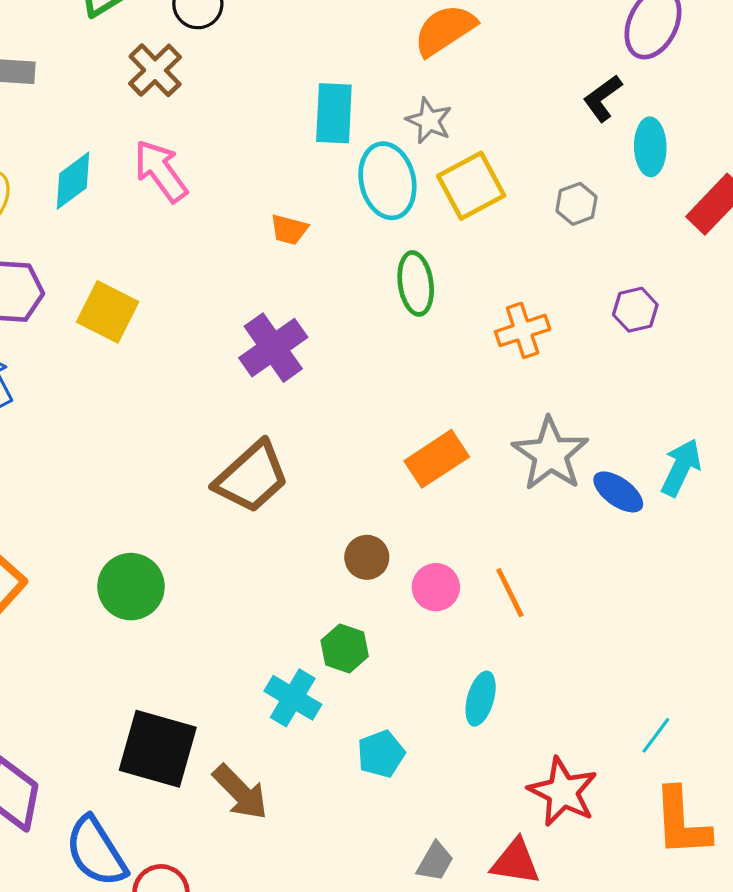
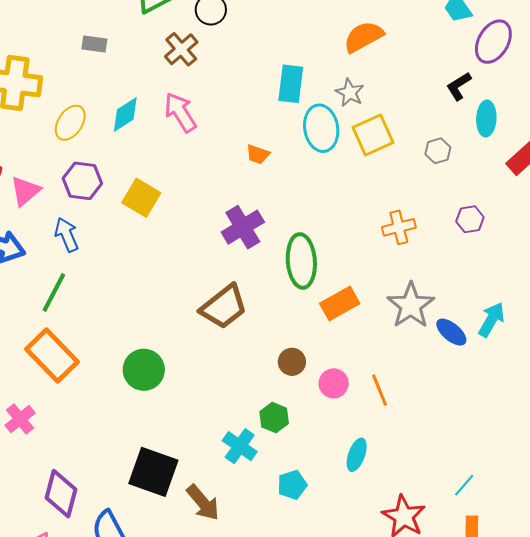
green ellipse: (416, 283) -> (301, 261), moved, size x1.4

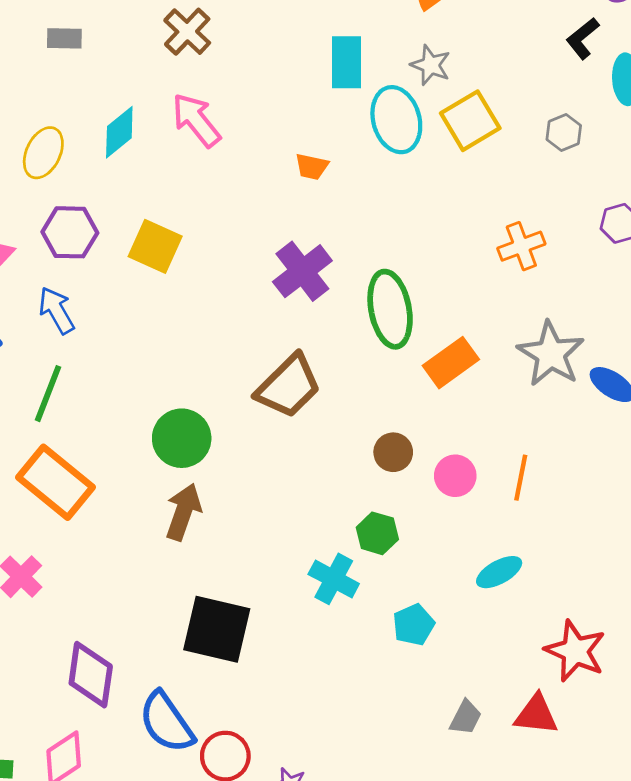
green circle: (144, 370) -> (182, 438), moved
orange line: (380, 390) -> (521, 478), turned 40
cyan ellipse: (357, 455) -> (499, 572), turned 48
brown arrow: (203, 503) -> (183, 512), moved, turned -114

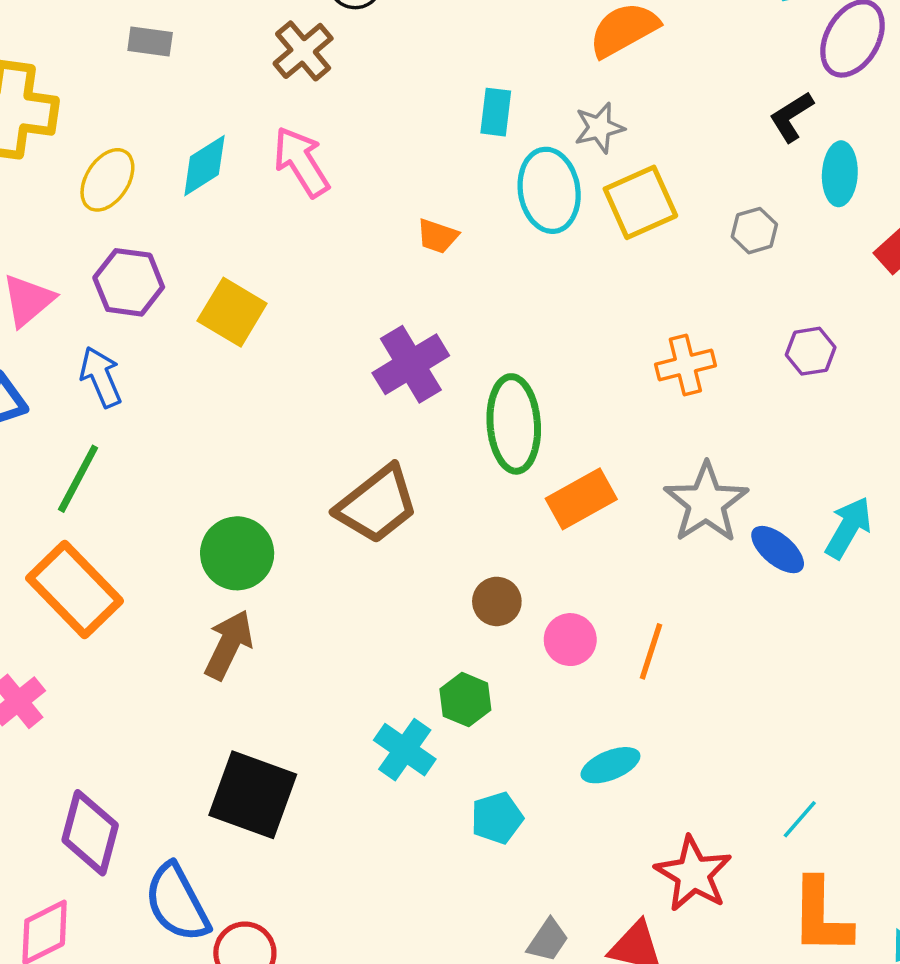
cyan rectangle: (347, 62) -> (496, 112), size x0.7
gray star: (431, 65) -> (599, 128), turned 30

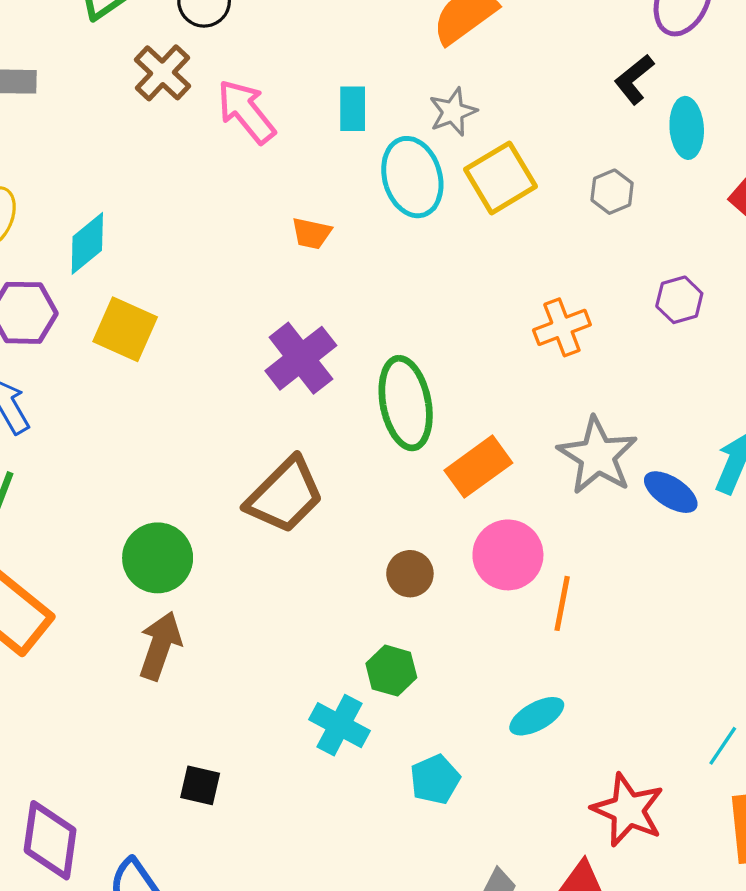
pink arrow: (301, 162) -> (246, 112), moved
cyan diamond: (204, 166) -> (87, 243), moved
pink circle: (570, 640) -> (508, 555), moved, size x1.4
black square: (253, 795) -> (200, 785), size x0.5

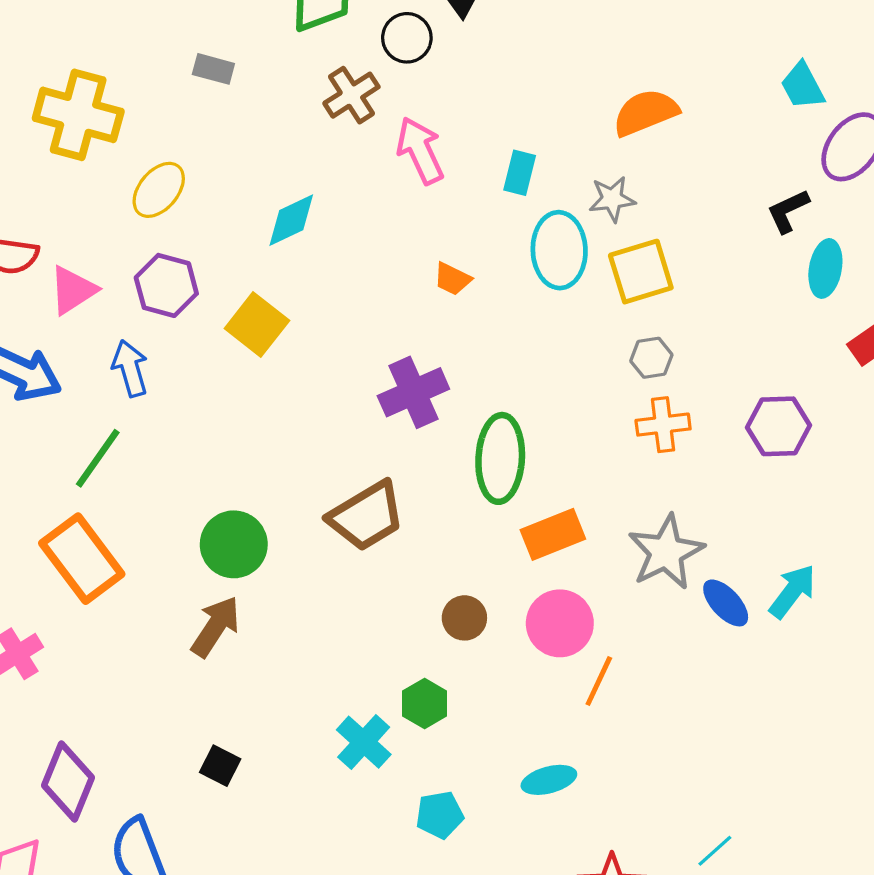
gray hexagon: (612, 192) -> (651, 358), moved
cyan diamond: (87, 243) -> (291, 220), moved
purple hexagon: (679, 300) -> (778, 426), size x1.4

